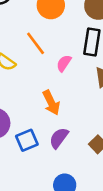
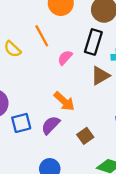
orange arrow: (51, 103) -> (64, 101), moved, turned -30

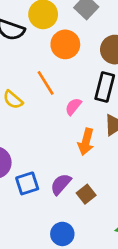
orange arrow: (64, 101) -> (86, 142), moved, turned 65
brown square: (85, 136) -> (86, 194), moved

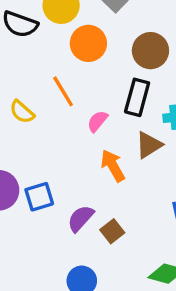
orange arrow: (86, 142) -> (113, 166), turned 135
blue square: (27, 183) -> (39, 197), moved

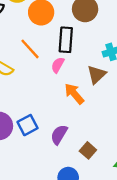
black rectangle: (137, 97) -> (66, 40), moved
brown square: (112, 231) -> (88, 150), moved

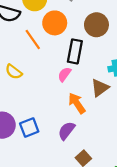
orange line: (30, 49) -> (33, 39), moved
purple semicircle: (59, 135) -> (67, 131), moved

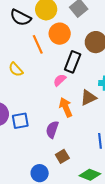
purple semicircle: (67, 131) -> (52, 130), turned -30

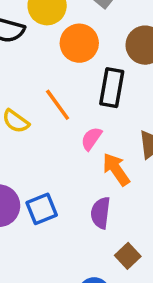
orange line: (38, 44) -> (58, 105), moved
pink semicircle: (60, 80) -> (91, 139), moved

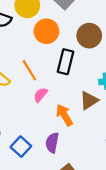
pink semicircle: (91, 139) -> (40, 95), moved
blue square: (42, 209) -> (21, 147), moved, turned -30

